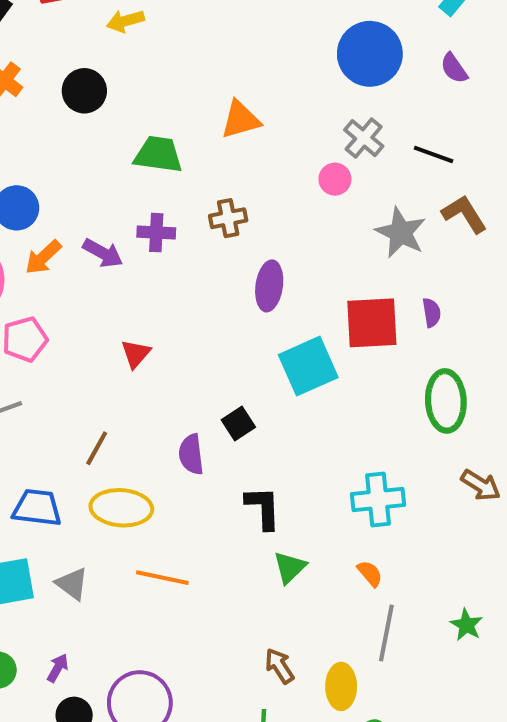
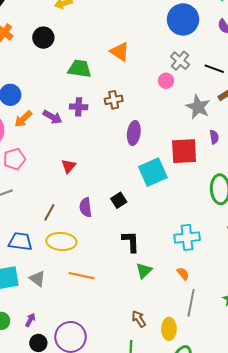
orange triangle: (240, 120) -> (120, 52), turned 50
purple semicircle: (431, 313) -> (214, 137), moved
purple semicircle: (191, 454) -> (86, 207), moved

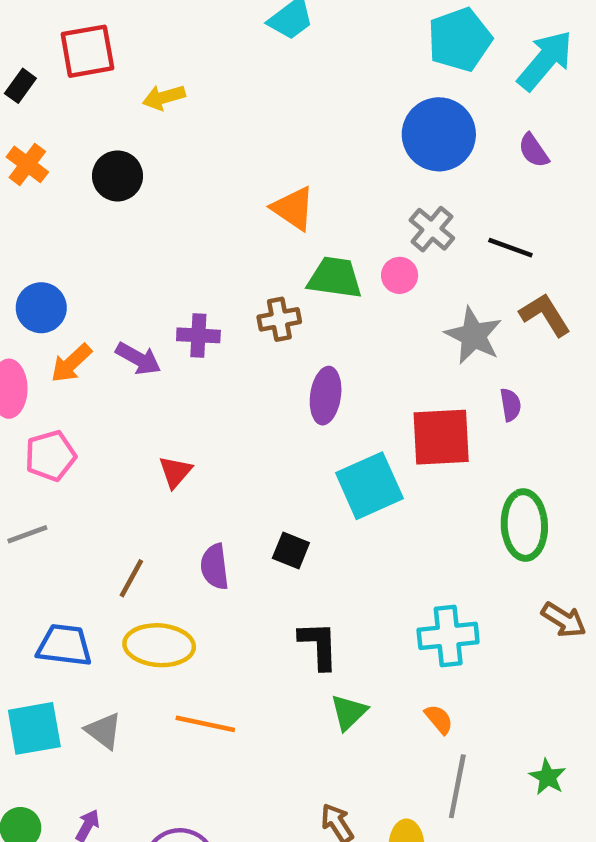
green trapezoid: (80, 69) -> (335, 278), moved
black square: (119, 200) -> (291, 550), turned -35

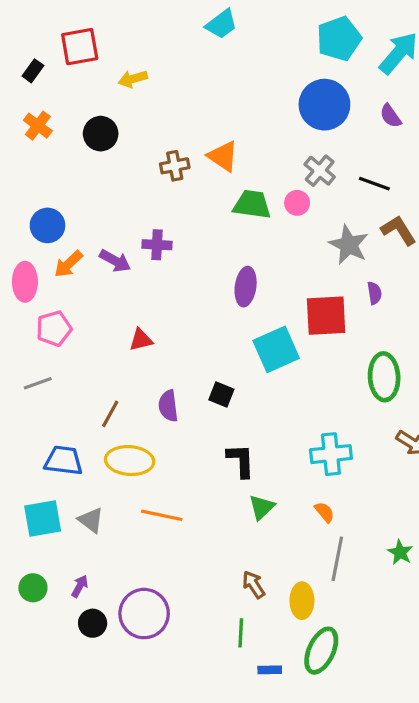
brown cross: (279, 319) -> (175, 166), moved
red triangle: (175, 472) -> (141, 340), turned 35

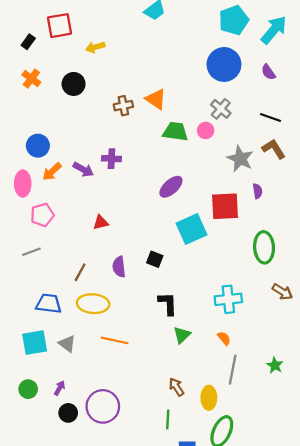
black line: (374, 184) -> (271, 118), moved
purple ellipse: (246, 287) -> (171, 187), turned 40

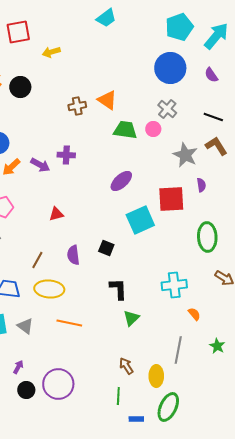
black circle: (74, 84) -> (20, 87), moved
orange semicircle: (224, 338) -> (194, 314), moved

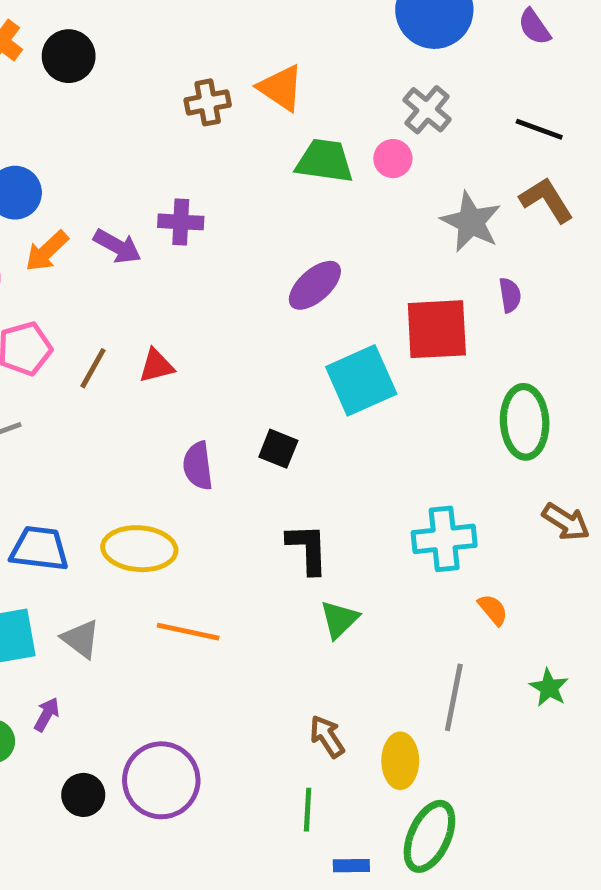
brown line: (37, 260) -> (93, 368), moved
purple arrow: (18, 367) -> (47, 714), moved

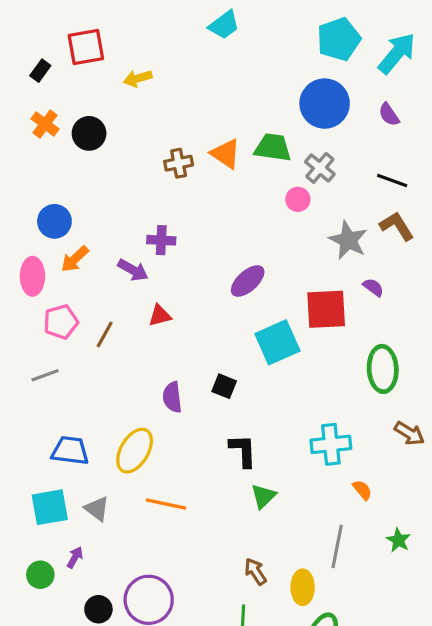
green trapezoid: (325, 161) -> (273, 148), moved
purple arrow: (117, 246) -> (133, 270), moved
purple semicircle: (510, 295) -> (373, 287), turned -45
red triangle: (156, 366) -> (160, 316), moved
yellow ellipse: (139, 549) -> (135, 451), turned -63

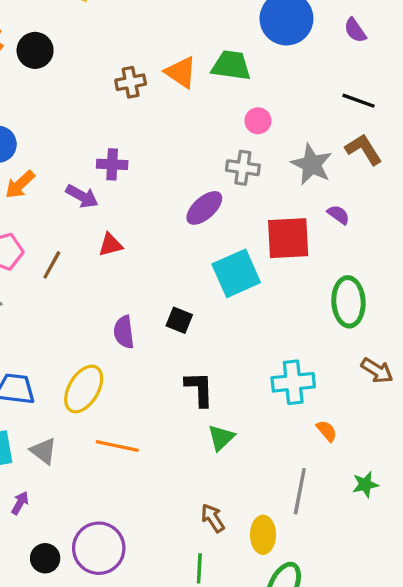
gray cross: (320, 168) -> (243, 168), moved, turned -32
green star: (398, 540) -> (365, 485), turned 30

